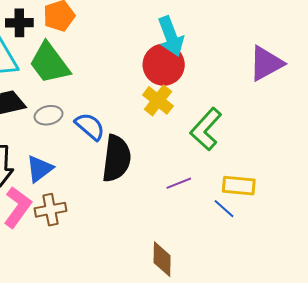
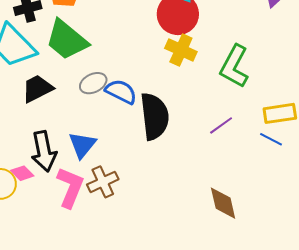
gray ellipse: (49, 115) -> (93, 83), moved

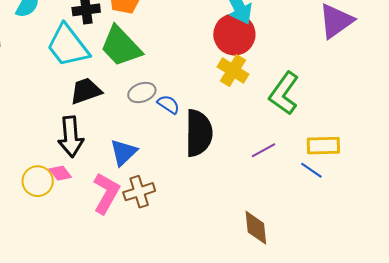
blue semicircle: (121, 92) -> (168, 104), size x0.7
black arrow: (44, 151) -> (71, 137), moved

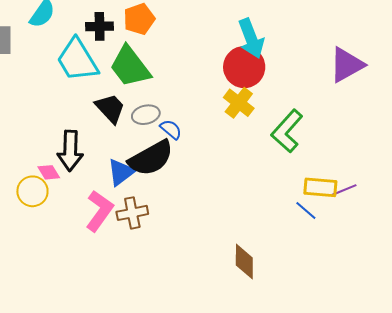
black trapezoid: (86, 91) -> (110, 108), moved, turned 60
black semicircle: (199, 133) -> (151, 158), moved, turned 54
purple line: (264, 150) -> (344, 190), moved
pink diamond: (60, 173) -> (49, 172), moved

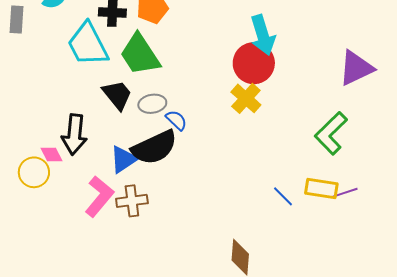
green L-shape: (287, 131) -> (331, 133), moved
blue line: (306, 210) -> (283, 196), moved

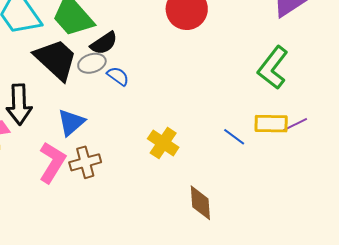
black trapezoid: (117, 95) -> (56, 59), size x1.4
yellow cross: (246, 98) -> (163, 143), moved
black semicircle: (154, 147) -> (104, 43), moved, size x0.6

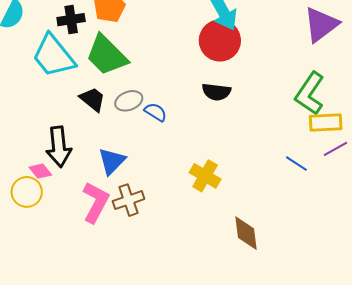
black semicircle: (104, 43) -> (216, 92), moved, turned 44
black trapezoid: (56, 59) -> (93, 99), size x0.6
yellow rectangle: (271, 124) -> (326, 122), moved
blue line: (234, 137) -> (296, 164), moved

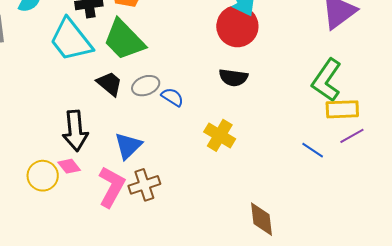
pink diamond: (40, 171) -> (69, 166), moved
yellow cross: (205, 176) -> (220, 135), moved

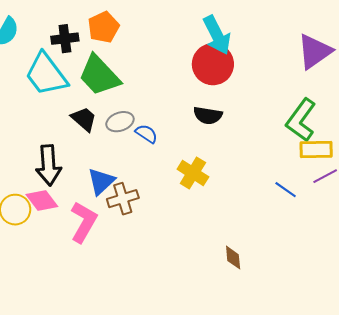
pink diamond: (69, 166) -> (42, 201), size x1.4
brown cross: (144, 185) -> (123, 199), moved
brown diamond: (262, 219) -> (233, 258), size x0.7

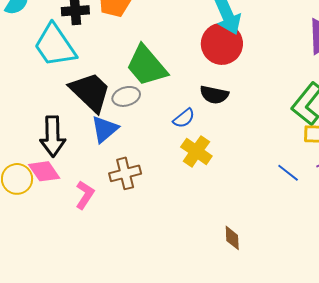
green trapezoid: (99, 75) -> (147, 66), moved
black trapezoid: (84, 119) -> (90, 92), size x1.6
blue semicircle: (146, 134) -> (184, 118), moved, turned 105
blue triangle: (101, 181) -> (105, 129), moved
pink L-shape: (84, 222) -> (85, 195), size x0.7

